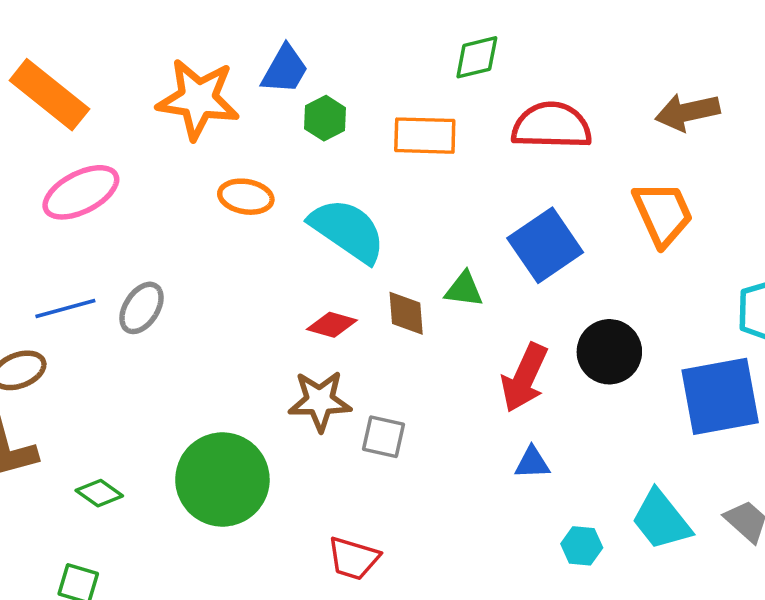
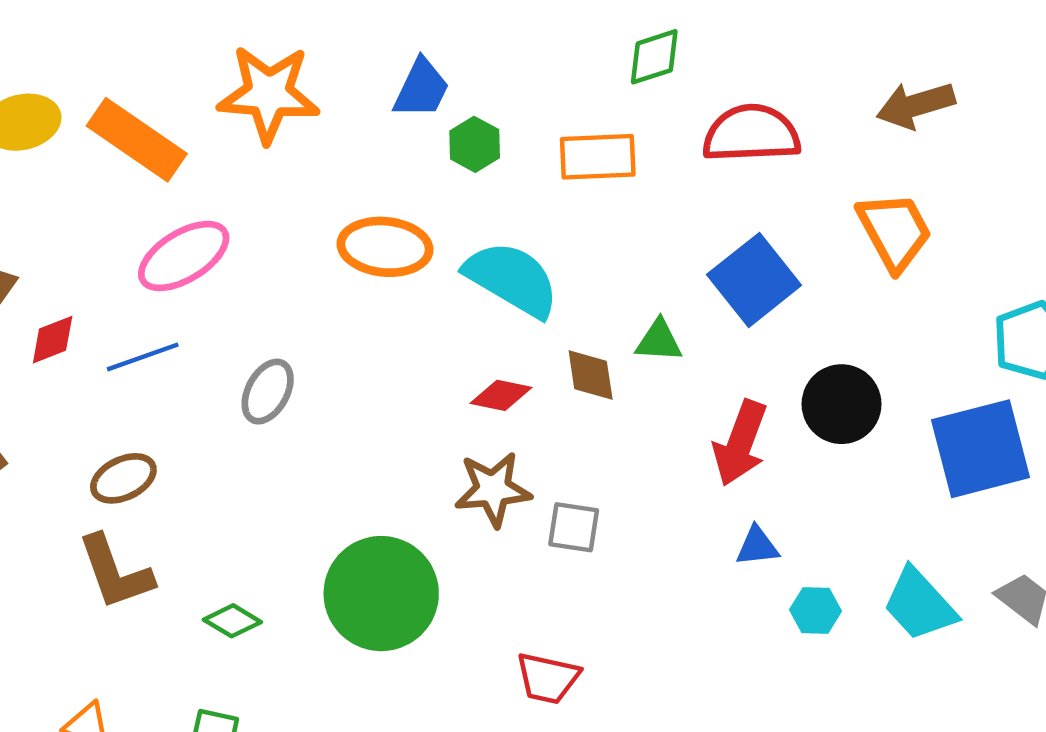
orange star: (198, 99) -> (269, 94), moved
orange ellipse: (246, 197) -> (385, 247), size x1.4
blue line: (65, 308) -> (143, 357), moved
cyan hexagon: (582, 546) -> (816, 610), moved

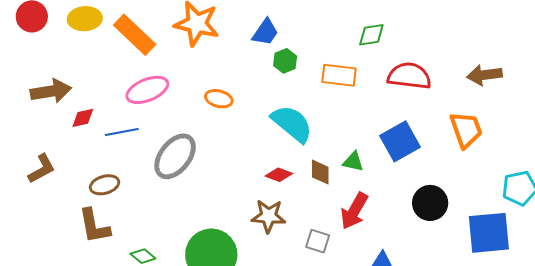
orange ellipse: (385, 247) -> (219, 99), moved, size x0.7
gray ellipse: (268, 392) -> (175, 156), size x1.6
red arrow: (740, 443) -> (354, 211), moved
gray square: (574, 527) -> (318, 241), moved

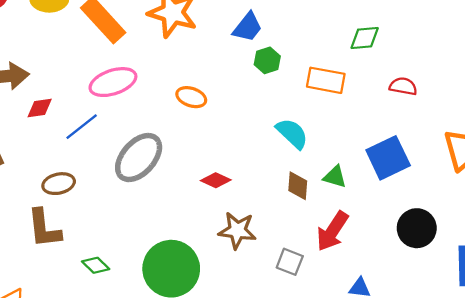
red semicircle: (409, 76) -> (403, 86), size x0.6
cyan semicircle: (292, 124) -> (292, 133), moved, size x0.7
blue line: (122, 132) -> (82, 127), turned -32
red diamond: (279, 175) -> (216, 180), moved

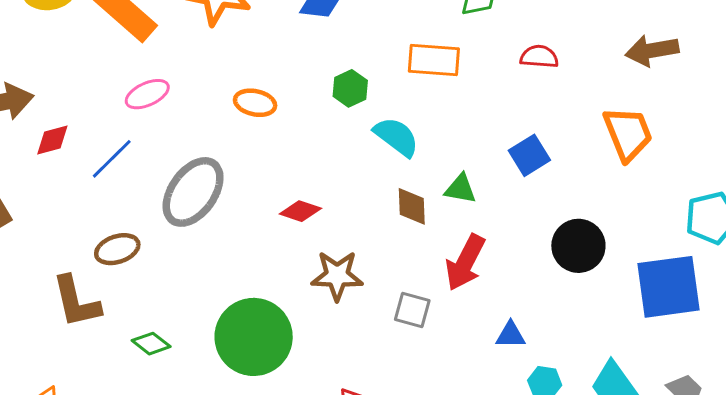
green hexagon: (267, 60) -> (350, 88), moved
pink ellipse: (113, 82) -> (147, 94), size x0.7
blue square: (388, 158) -> (529, 155), size x0.7
brown ellipse: (59, 184) -> (117, 249), moved

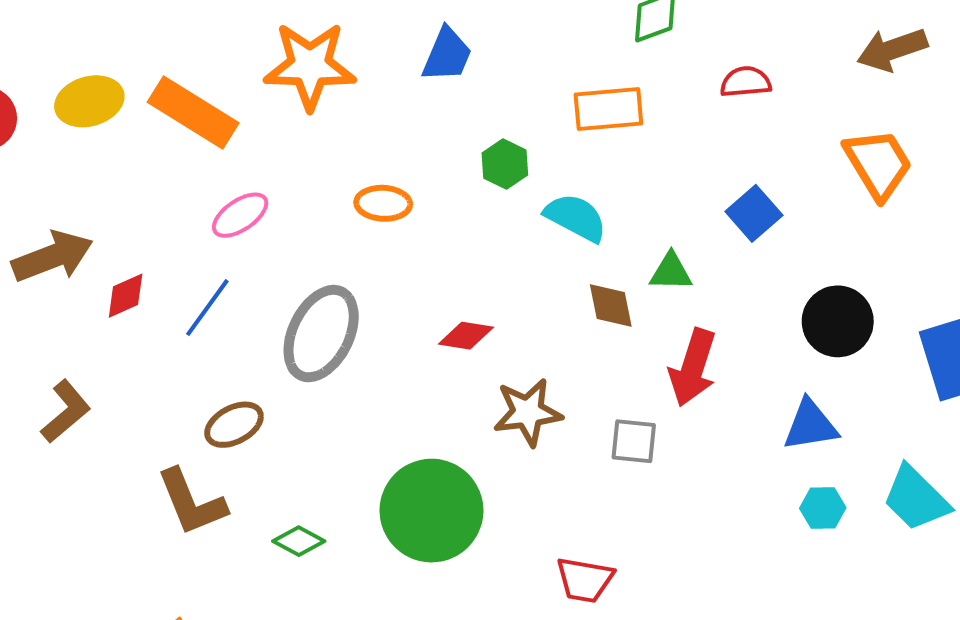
blue triangle: (510, 335) -> (810, 425), moved, size x1.4

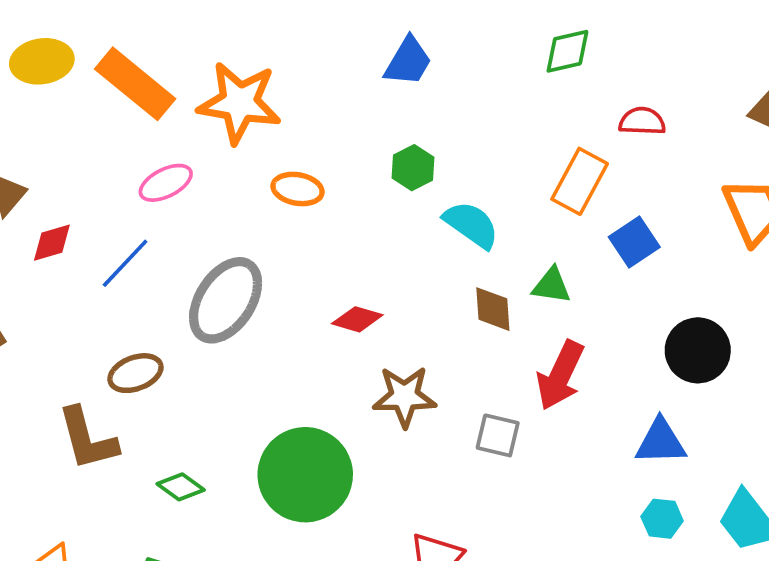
blue trapezoid: (447, 55) -> (408, 61), moved
orange star: (310, 66) -> (239, 103), moved
orange rectangle: (608, 109) -> (580, 181), moved, turned -64

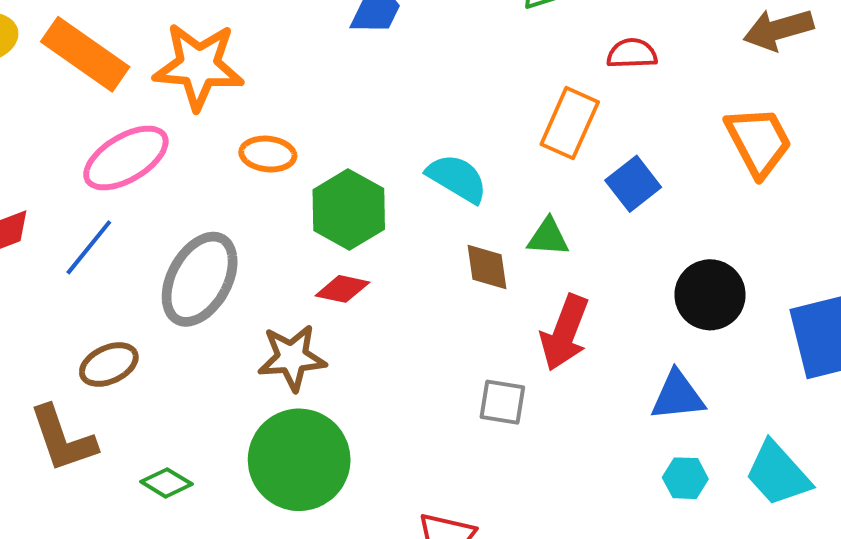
green hexagon: (413, 168) -> (349, 210), moved, size x1.6
pink ellipse: (166, 183) -> (126, 158), size x1.5
brown star: (404, 396) -> (292, 358), moved

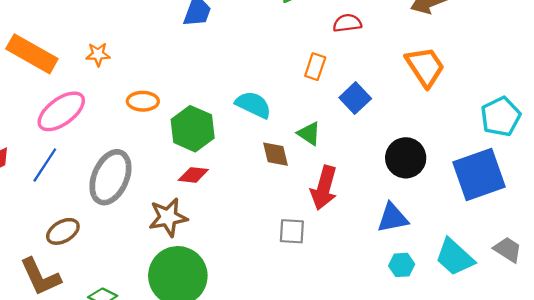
orange star: (199, 66) -> (98, 54), size x0.5
orange rectangle: (570, 123) -> (315, 67), size x0.7
green triangle: (548, 237) -> (309, 134), turned 35

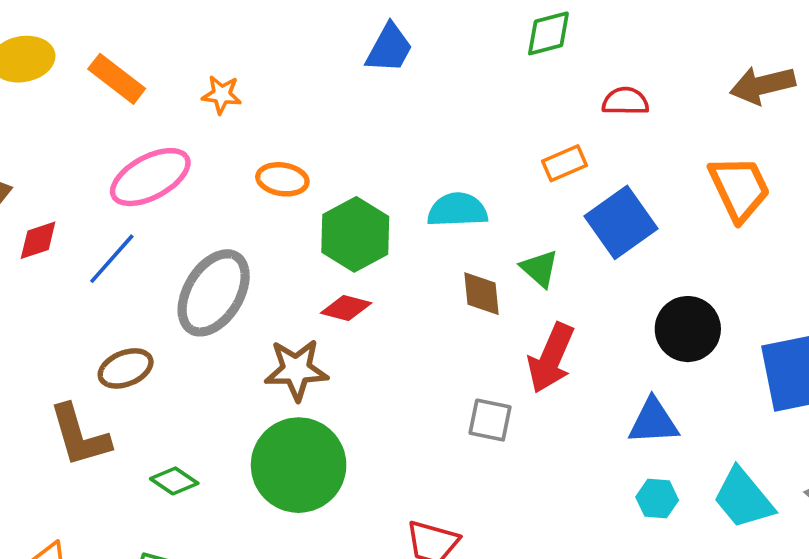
orange rectangle: (32, 54) -> (117, 79), size x0.7
orange rectangle: (315, 67) -> (565, 163), turned 40
blue square: (355, 98) -> (621, 222), size x1.4
cyan semicircle: (253, 105) -> (457, 210), turned -36

